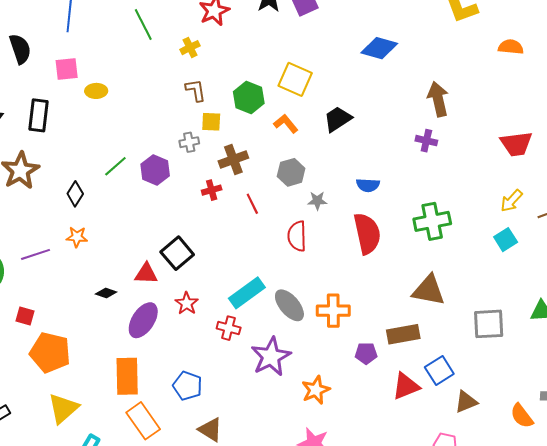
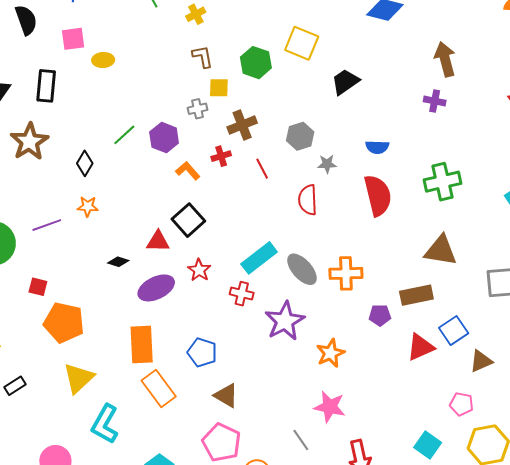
orange L-shape: (286, 124) -> (188, 171), moved
purple ellipse: (143, 320) -> (156, 288), turned 33

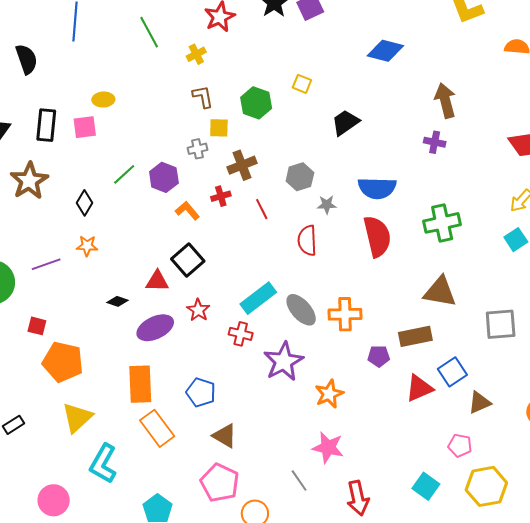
pink square: (73, 39) -> (85, 127), moved
yellow square: (302, 43) -> (302, 84), size x0.6
blue semicircle: (377, 147) -> (377, 188), size x1.6

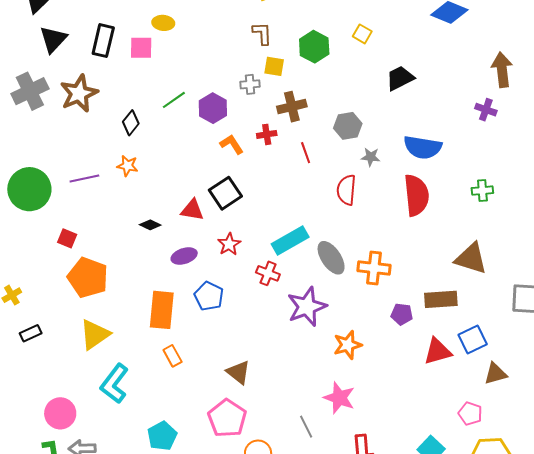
green cross: (442, 223) -> (482, 191), size x0.6
purple ellipse: (155, 328) -> (184, 256), size x0.7
blue pentagon: (201, 392) -> (209, 296), moved
orange rectangle: (157, 428) -> (173, 356), size x0.6

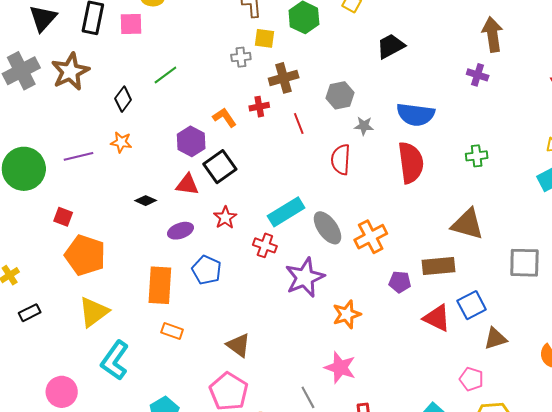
purple hexagon: (213, 108) -> (191, 141), moved
orange cross: (374, 268) -> (371, 237), turned -32
red triangle: (438, 351) -> (437, 318), turned 44
orange rectangle: (173, 356) -> (172, 331), turned -40

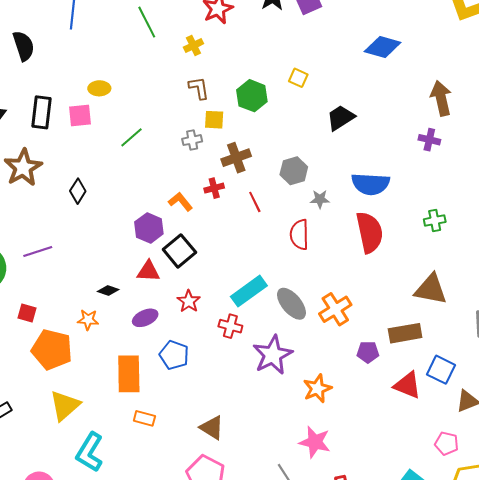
green line: (165, 75) -> (132, 137), moved
orange star: (121, 142) -> (88, 320), moved
blue square: (472, 305) -> (441, 370), turned -32

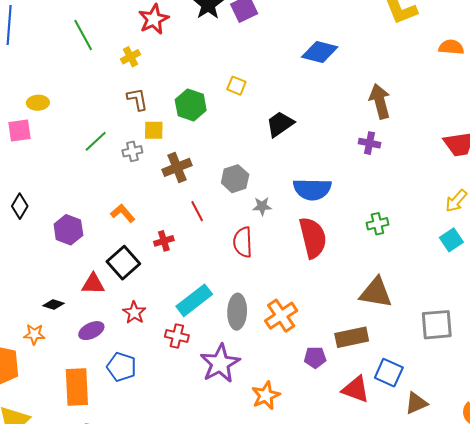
green line: (132, 137) -> (96, 141), moved
red cross: (214, 188) -> (164, 241), moved
purple hexagon: (149, 228) -> (68, 230), moved
gray ellipse: (291, 304) -> (237, 312), turned 44

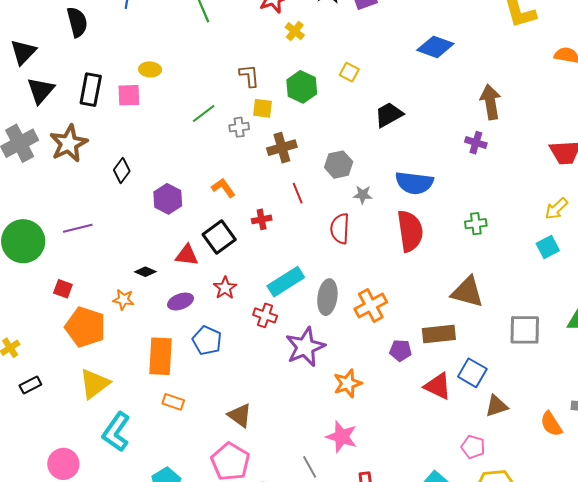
yellow cross: (131, 57) -> (295, 31), moved, turned -30

